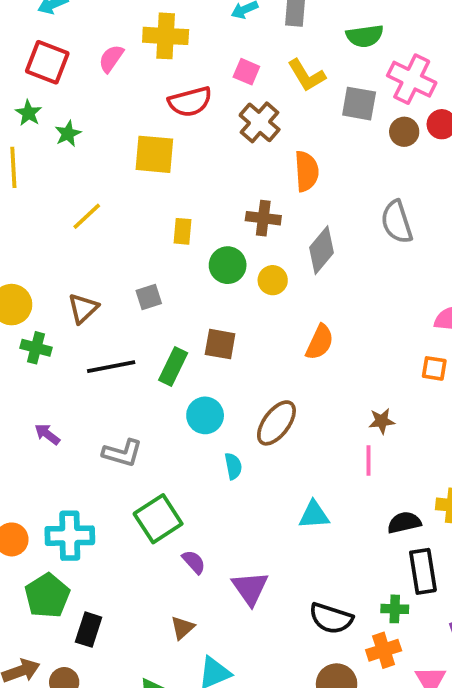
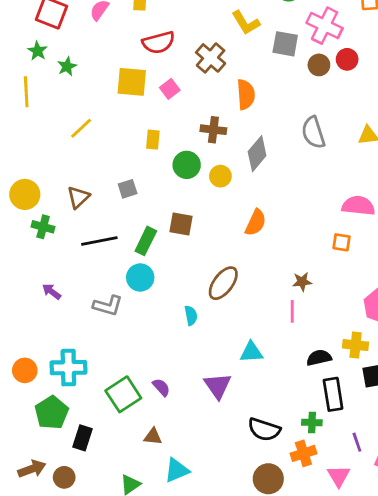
pink square: (246, 72) -> (170, 89), moved, turned 30
cyan circle: (205, 415) -> (140, 277), moved
green square: (158, 519) -> (123, 394), moved
purple triangle: (250, 588) -> (218, 386), moved
brown triangle: (183, 628) -> (153, 437), turned 48

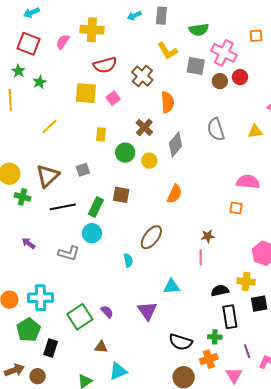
brown cross: (213, 130) -> (144, 127), turned 36
brown triangle: (78, 197) -> (48, 176), size x1.4

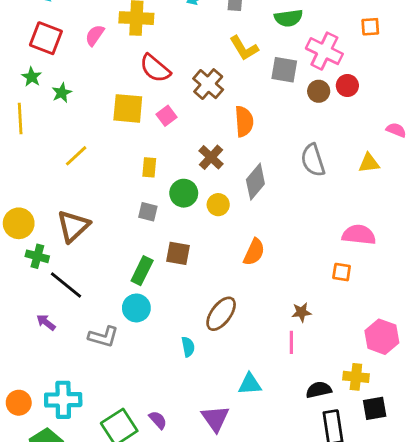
red semicircle: (105, 65) -> (155, 68), turned 55
gray square: (83, 170) -> (148, 212), moved, turned 32
black line: (63, 207) -> (66, 285), moved, turned 50

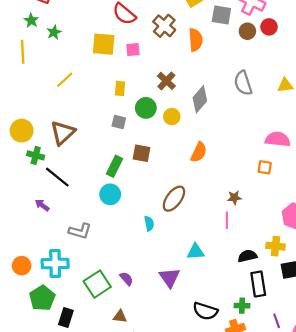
pink square: (167, 116) -> (133, 50), turned 32
orange semicircle: (244, 121) -> (196, 40), moved
gray L-shape: (103, 337) -> (80, 231), moved

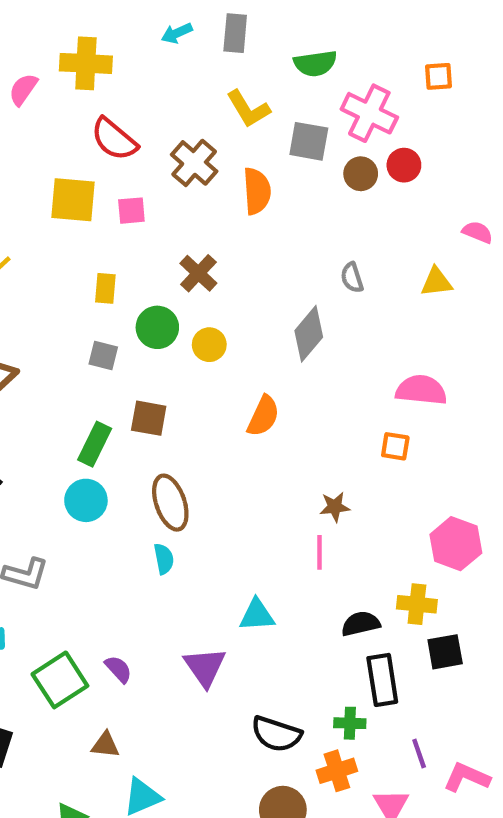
gray semicircle: (243, 83) -> (352, 278), size x0.6
gray diamond: (200, 99) -> (309, 334), moved
brown ellipse: (174, 199) -> (170, 503), moved, turned -56

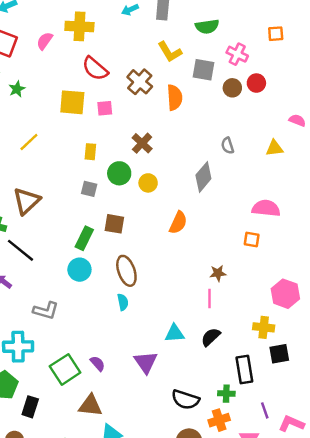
pink cross: (369, 113) -> (237, 54), size x0.7
black semicircle: (361, 624) -> (211, 337), moved, turned -30
brown triangle: (105, 745) -> (90, 406), size x1.5

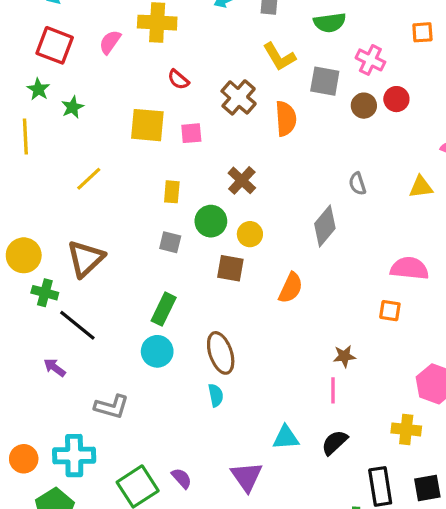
red semicircle: (95, 69) -> (178, 80), size x0.6
brown square: (114, 224) -> (230, 268), moved
black square: (279, 354) -> (427, 488), moved

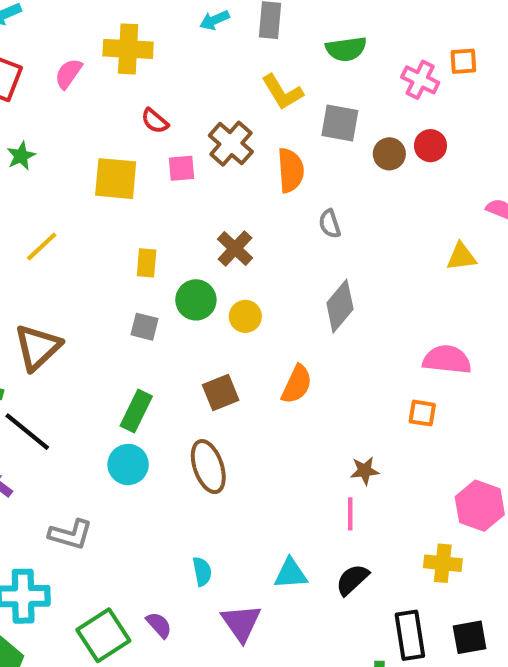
pink cross: (370, 60) -> (420, 80), moved
pink square: (191, 133) -> (182, 168), moved
gray semicircle: (357, 184) -> (330, 224), moved
brown square: (230, 268) -> (221, 393), moved, turned -32
cyan semicircle: (216, 395) -> (202, 571), moved

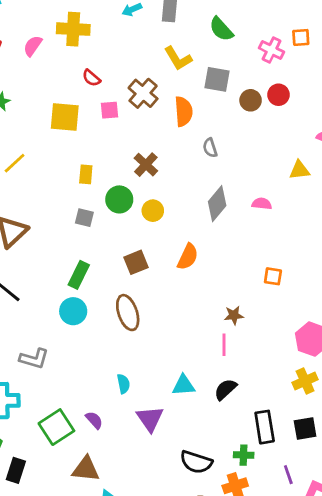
green semicircle: (346, 49) -> (221, 29), turned 56
pink semicircle: (447, 360) -> (262, 204), moved, size x0.6
yellow cross: (443, 563) -> (305, 381), moved, turned -30

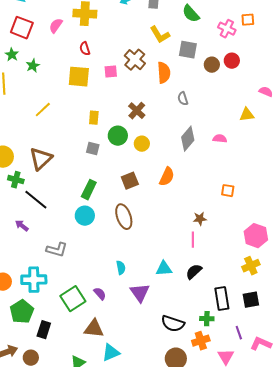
red semicircle: (91, 78) -> (85, 49), moved, turned 32

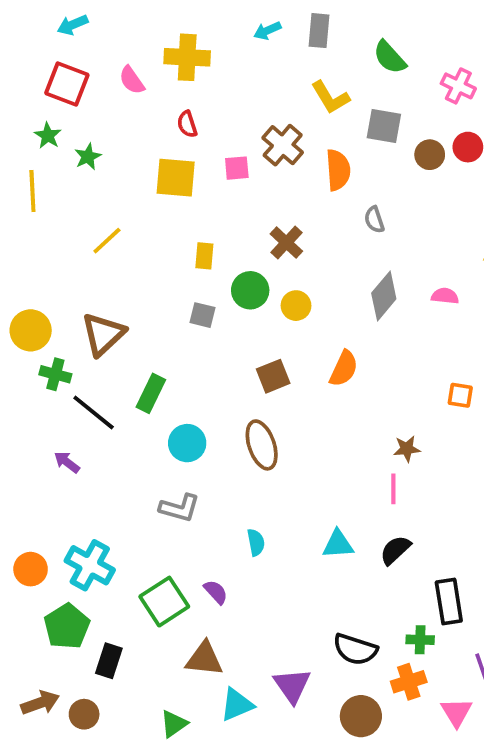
pink semicircle: (56, 26) -> (132, 80), turned -70
green rectangle: (89, 190) -> (151, 393), moved
gray L-shape: (57, 250) -> (180, 508), moved
cyan cross: (34, 280) -> (90, 565), turned 30
purple triangle: (140, 293) -> (292, 686), moved

